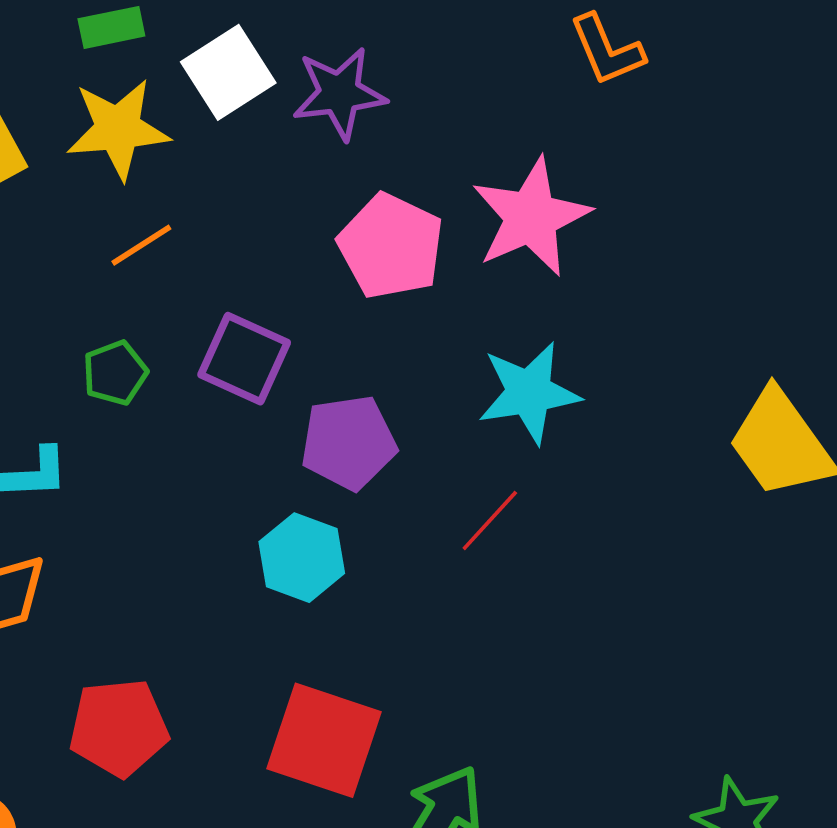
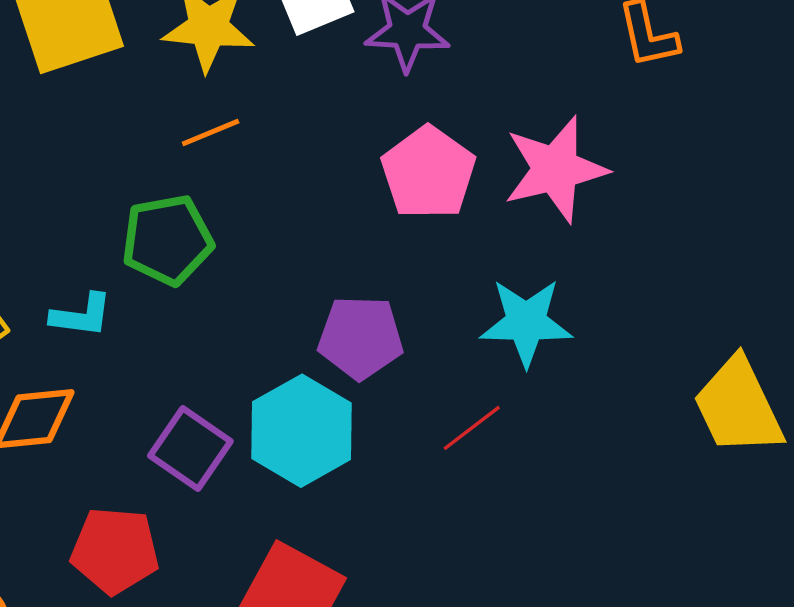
purple square: (244, 359) -> (190, 449), moved
green pentagon: (115, 373) -> (167, 240), size x1.6
cyan hexagon: (302, 558) -> (302, 431), size x1.4

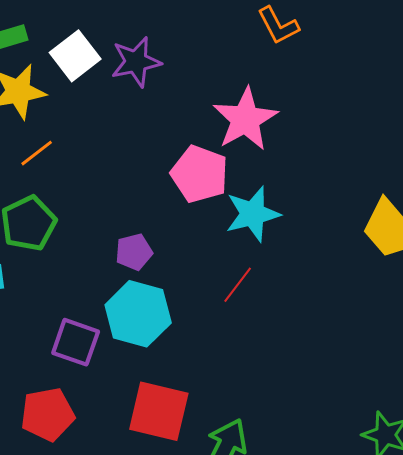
pink pentagon: (428, 173) -> (199, 174), moved
purple pentagon: (361, 338) -> (134, 252), moved, size x0.7

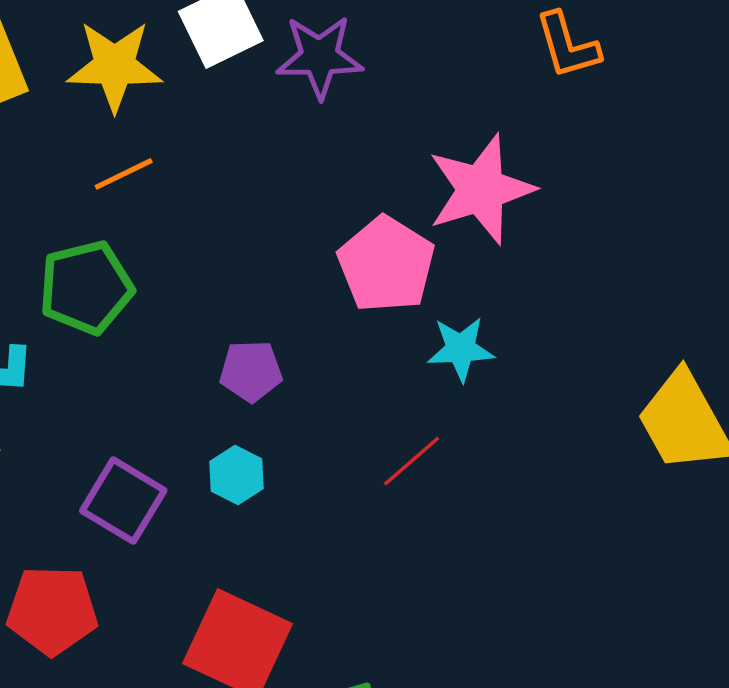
cyan star: (253, 214) -> (461, 349), size x0.7
cyan hexagon: (138, 314) -> (237, 475), size x0.5

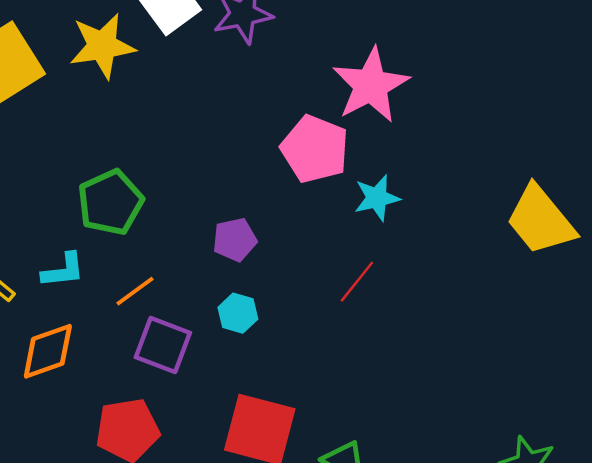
orange line: (124, 174) -> (135, 291), moved

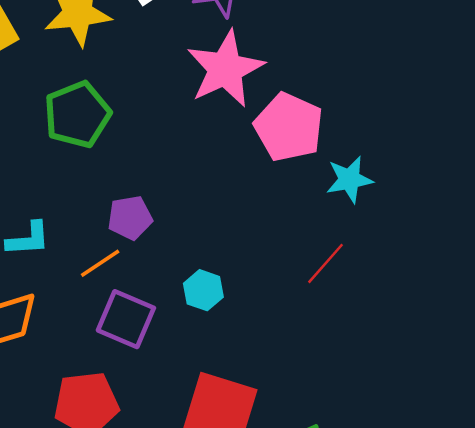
pink star: (371, 85) -> (225, 69), moved
green pentagon: (110, 202) -> (77, 115), moved
purple pentagon: (235, 240) -> (130, 218), moved

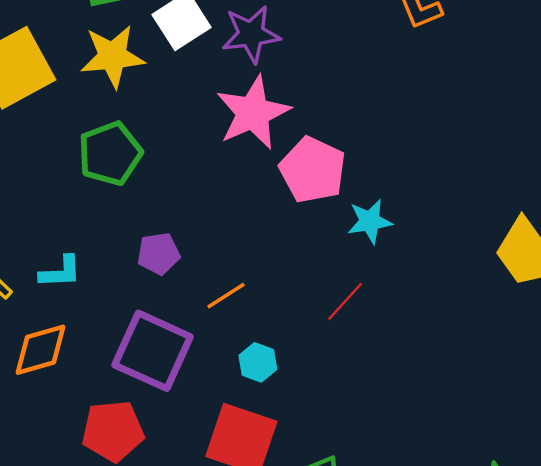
orange line: (100, 263) -> (226, 296), moved
cyan hexagon: (203, 290) -> (258, 362), moved
purple square: (126, 319) -> (153, 351), size x1.4

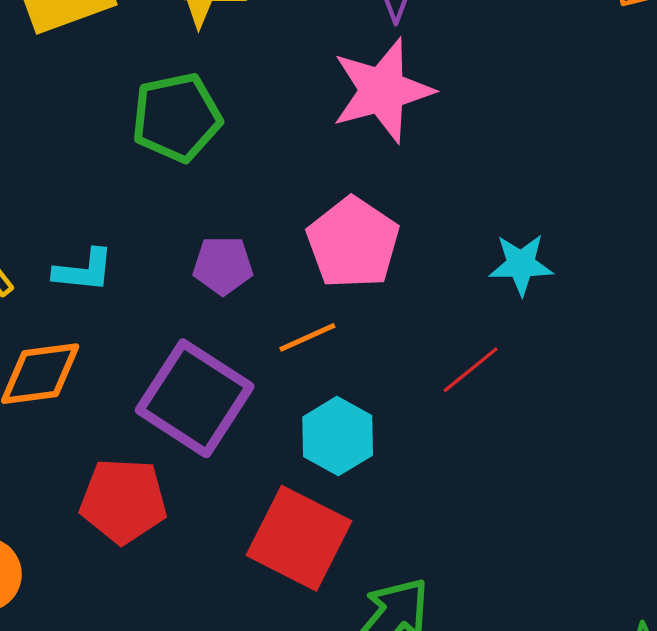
pink pentagon: (313, 170) -> (353, 243), moved
cyan hexagon: (258, 362) -> (338, 436), size x1.4

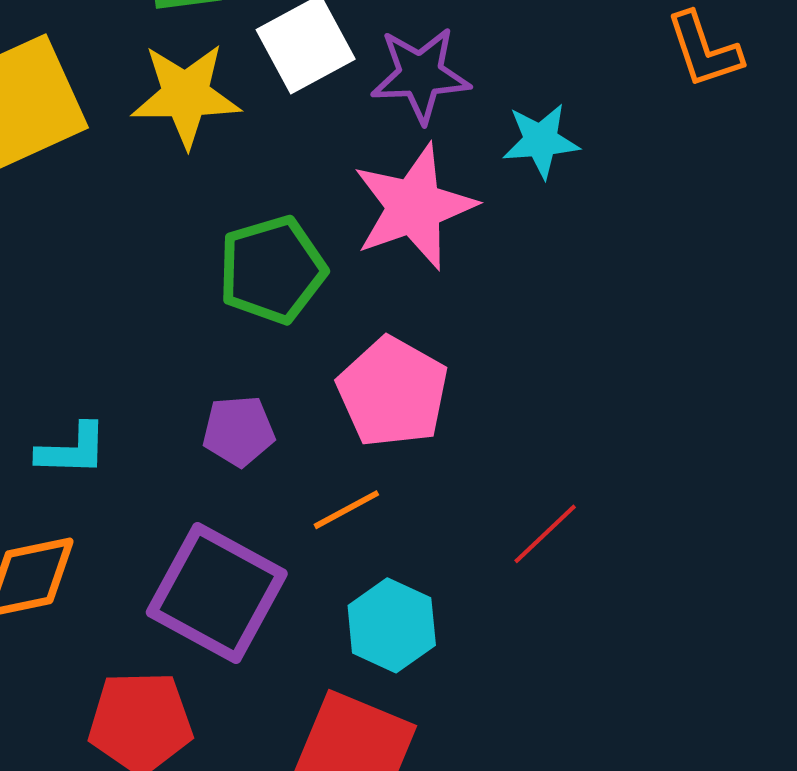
green pentagon: (177, 117) -> (272, 270), moved
cyan star: (521, 264) -> (541, 141), moved

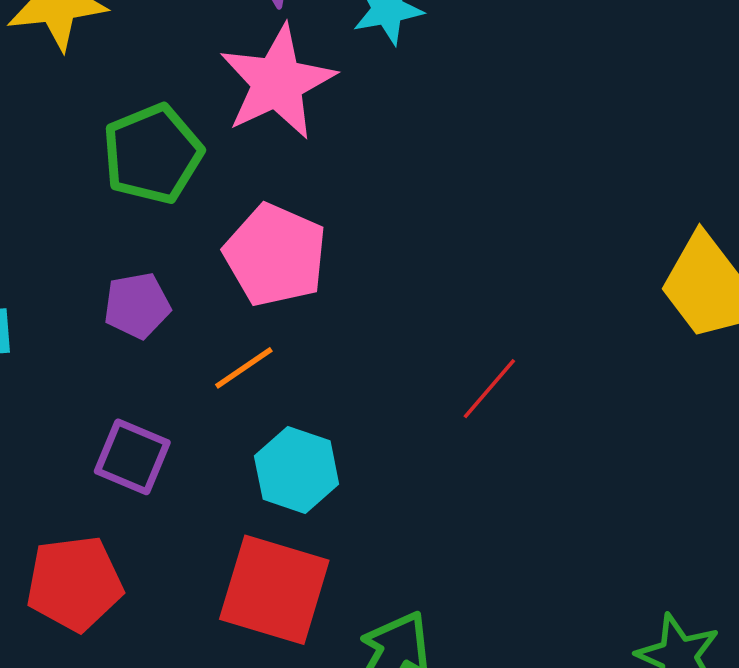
red line: (545, 534) -> (489, 389), moved
purple square: (217, 593) -> (132, 457), size x0.6

